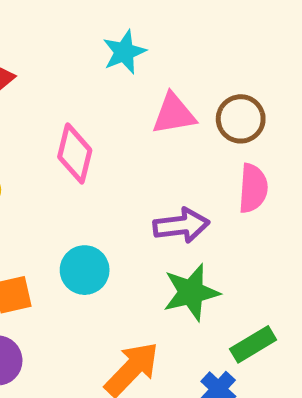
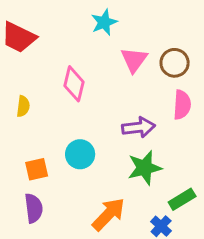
pink triangle: (174, 114) -> (134, 60), turned -44

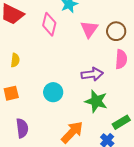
pink diamond: (74, 84) -> (49, 24), moved
green star: (145, 168) -> (96, 101), turned 30
orange square: (37, 169) -> (11, 93), moved

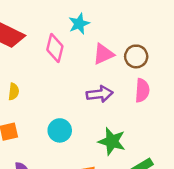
pink triangle: (89, 29) -> (103, 54), turned 30
purple arrow: (92, 74) -> (100, 94), moved

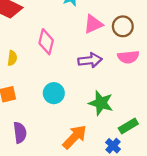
pink diamond: (55, 48) -> (46, 42), moved
pink semicircle: (142, 90) -> (128, 57), turned 80

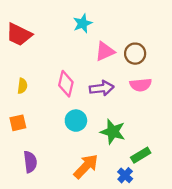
pink diamond: (46, 42) -> (66, 84), moved
cyan circle: (54, 93) -> (76, 121), moved

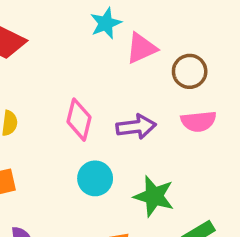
pink triangle: (105, 51) -> (141, 48), moved

